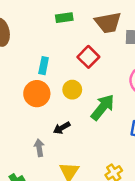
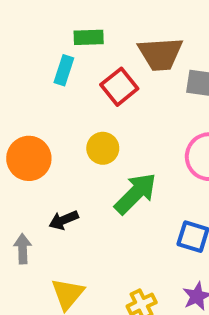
red square: (88, 57) -> (119, 87), moved
cyan rectangle: (44, 66) -> (64, 70), moved
yellow circle: (72, 90) -> (103, 148), moved

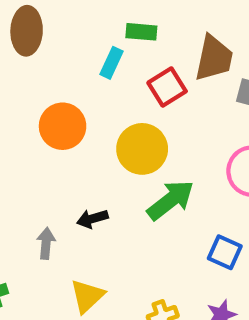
brown trapezoid: (160, 54) -> (214, 58), turned -81
yellow circle: (103, 148) -> (142, 149), size x1.5
orange circle: (29, 158) -> (63, 126), moved

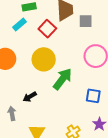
cyan rectangle: (111, 63) -> (19, 24), turned 40

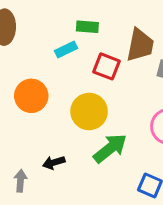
red square: (47, 29) -> (106, 66), turned -36

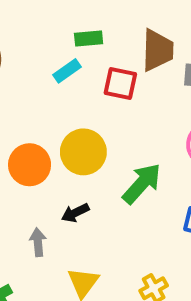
orange circle: (31, 96) -> (30, 165), moved
yellow circle: (89, 111) -> (83, 152), moved

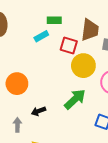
yellow circle: (83, 152) -> (83, 66), moved

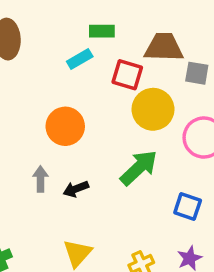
brown trapezoid: (90, 30) -> (164, 47), turned -95
orange circle: (17, 84) -> (65, 126), moved
gray arrow: (17, 125) -> (40, 179), moved

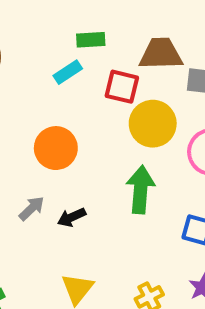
green arrow: (139, 168) -> (140, 190), turned -39
gray arrow: (40, 179) -> (32, 208), turned 50

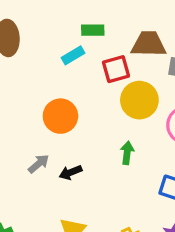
red square: (122, 87) -> (116, 69), turned -32
green arrow: (140, 190) -> (127, 153), size x0.6

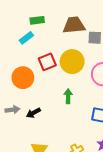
red square: (116, 69) -> (47, 62), moved
gray arrow: (39, 164) -> (12, 110), turned 40

